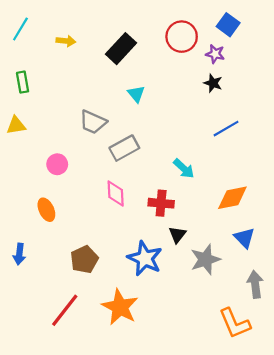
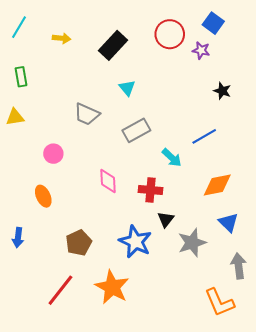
black star: (213, 83) -> (222, 91), moved
blue line: (226, 129) -> (204, 136), moved
gray rectangle: (124, 148) -> (136, 130), moved

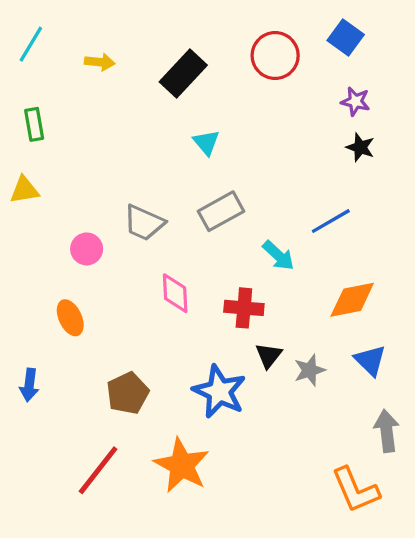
purple star: (201, 50) -> (355, 101), moved
gray trapezoid: (87, 114) -> (144, 223), moved
gray star: (192, 243) -> (310, 370), moved, size x0.7

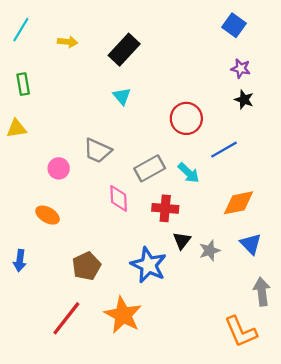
red circle: (275, 56) -> (186, 118), moved
cyan triangle: (206, 142) -> (122, 96), moved
gray rectangle: (221, 211) -> (150, 168), moved
orange ellipse: (70, 318) -> (48, 215), turned -35

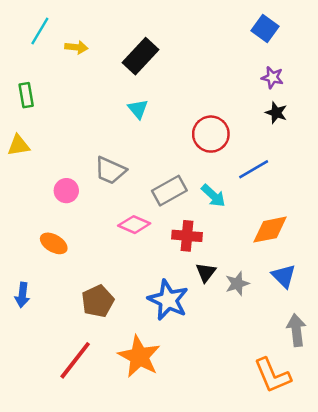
cyan line: (21, 30) -> (40, 31), moved
pink diamond: (119, 198) -> (134, 225), turned -64

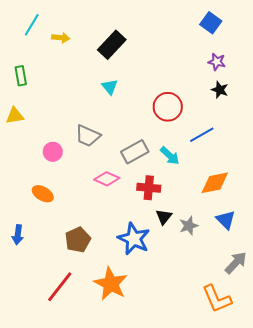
gray arrow: (296, 330) -> (236, 263), turned 50

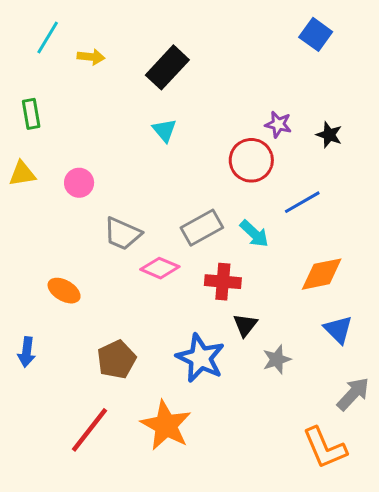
purple star: (217, 62) -> (278, 124), moved
gray trapezoid: (88, 136) -> (122, 234), moved
pink circle: (53, 152) -> (79, 183), moved
gray star: (189, 226) -> (277, 359), moved

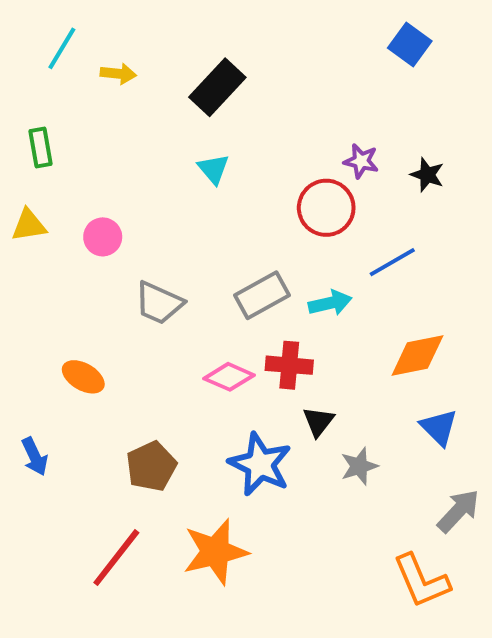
cyan arrow: (254, 234) -> (330, 303), turned -56
pink diamond: (160, 268) -> (229, 377), moved
blue arrow: (27, 352) -> (35, 457), turned -32
orange star: (166, 425) -> (215, 552), turned 30

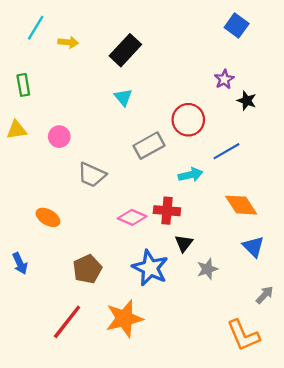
purple star: (361, 161) -> (224, 79), moved, turned 30
gray rectangle: (262, 295) -> (149, 146), moved
orange diamond: (417, 355) -> (241, 205), turned 68
gray arrow: (458, 511) -> (265, 295), size x0.7

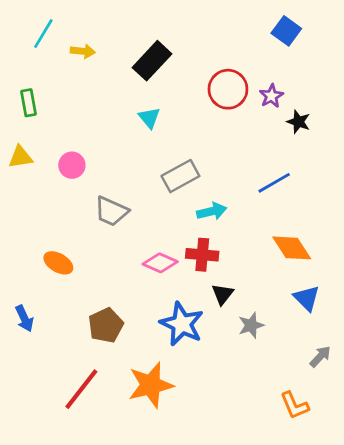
red circle: (188, 120) -> (228, 89), moved
cyan arrow: (191, 175) -> (212, 211), moved
orange L-shape: (243, 335) -> (294, 405), size x0.7

